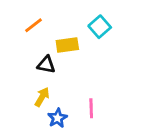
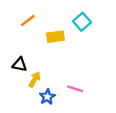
black triangle: (46, 65) -> (20, 64), moved
pink line: (91, 108) -> (75, 89), turned -70

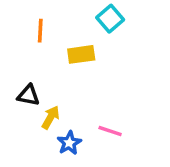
orange line: (28, 21) -> (40, 31), turned -49
cyan square: (82, 22) -> (110, 19), moved

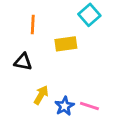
black triangle: (28, 95) -> (23, 62), moved
blue star: (69, 143) -> (65, 106), moved

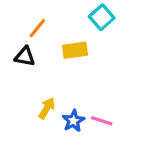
orange line: (33, 25) -> (37, 28), turned 36
black triangle: (23, 62) -> (25, 56), moved

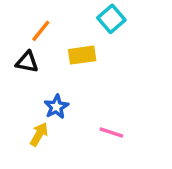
yellow arrow: (47, 108) -> (39, 134), moved
blue star: (73, 121) -> (56, 107), moved

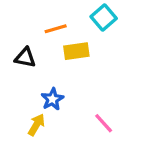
orange line: (41, 31) -> (56, 29), moved, turned 35
pink line: (111, 133) -> (104, 123), turned 30

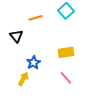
yellow rectangle: (76, 51) -> (66, 52), moved
black triangle: (25, 58) -> (16, 36), turned 40

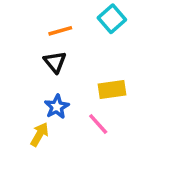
black triangle: (16, 36) -> (55, 62), moved
pink line: (66, 78) -> (98, 124), moved

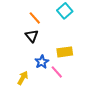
orange line: (60, 31) -> (35, 18), turned 64
blue star: (57, 107) -> (42, 62), moved

